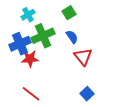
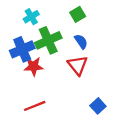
red triangle: (83, 57) -> (78, 65), moved
red line: (31, 94) -> (35, 106), turned -60

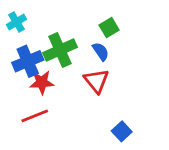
green square: (78, 14) -> (109, 28), moved
cyan cross: (31, 17) -> (16, 22), moved
red line: (35, 106) -> (35, 116), moved

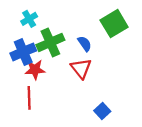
cyan cross: (16, 22) -> (29, 19), moved
green square: (109, 28) -> (114, 24), moved, size x1.6
red line: (35, 116) -> (29, 98), turned -70

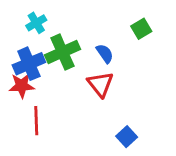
green square: (114, 24) -> (141, 29), size x0.6
red star: (35, 70) -> (22, 86), moved

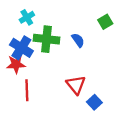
green cross: (62, 52) -> (46, 39), turned 30
blue cross: (29, 64) -> (21, 48), turned -35
red triangle: (100, 84) -> (76, 85), moved

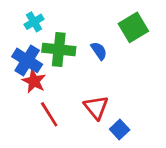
green square: (105, 22) -> (133, 27), size x1.5
red star: (16, 64) -> (34, 81), moved, turned 30
red line: (27, 90) -> (49, 114), moved, turned -30

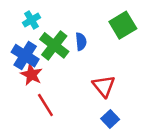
green cross: (59, 49) -> (54, 45), turned 32
blue semicircle: (99, 51) -> (81, 42), moved, turned 30
red triangle: (96, 107) -> (104, 86), moved

